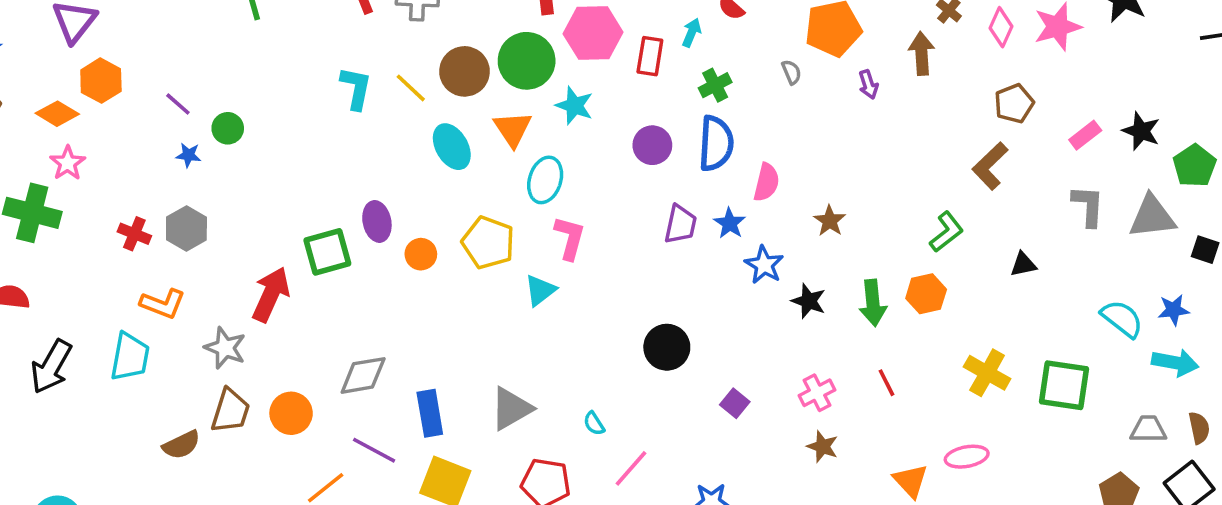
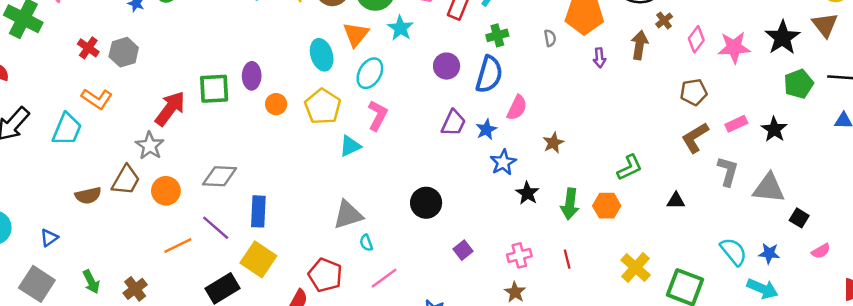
cyan ellipse: (452, 147) -> (322, 55), moved
brown L-shape: (990, 166) -> (695, 138), moved
green pentagon: (1195, 166) -> (799, 84), moved
gray star: (225, 348) -> (150, 146), moved
gray triangle: (511, 409) -> (348, 215), moved

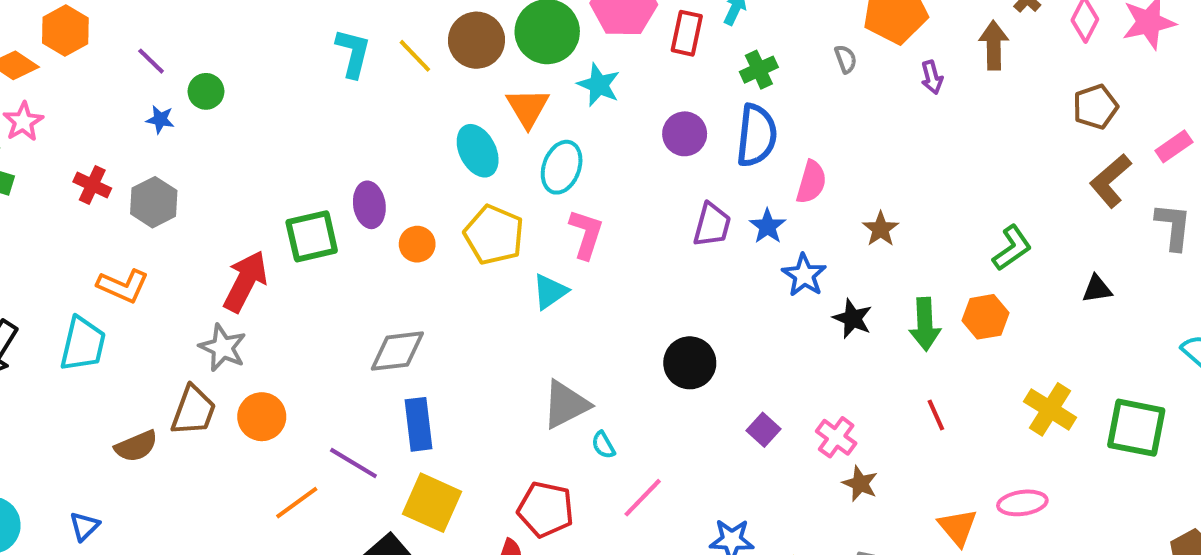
red cross: (88, 48) -> (92, 185), moved
gray diamond: (220, 176) -> (397, 351), moved
pink cross: (519, 255) -> (836, 437), moved, turned -30

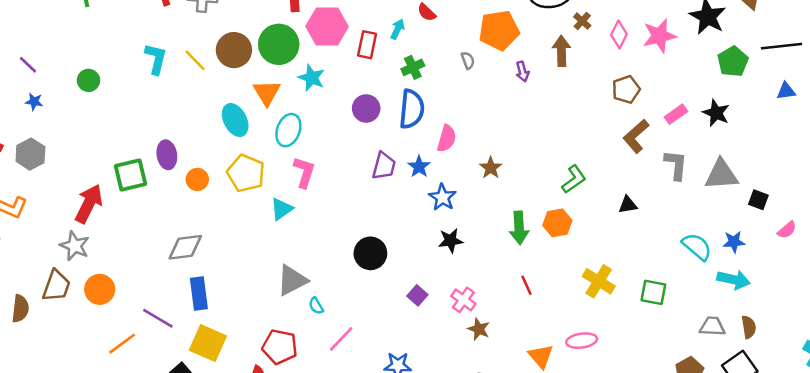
green circle: (206, 91) -> (88, 80), moved
black star: (852, 319) -> (451, 240), moved, turned -30
green square: (1136, 428) -> (653, 292), size x0.7
brown semicircle: (136, 446) -> (20, 309), turned -60

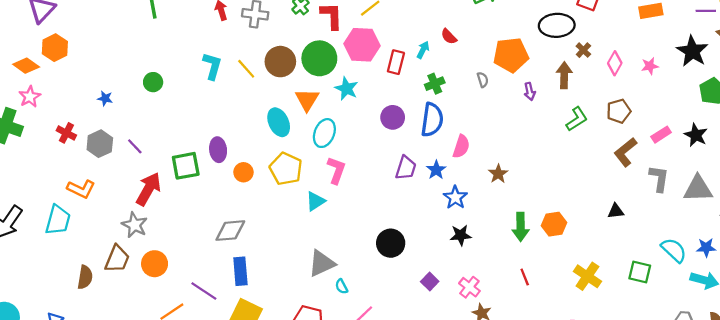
pink star: (659, 36) -> (650, 66), size x0.6
purple line: (28, 65) -> (135, 146), moved
green L-shape: (574, 179) -> (577, 119), moved
green square: (653, 292) -> (640, 272), moved

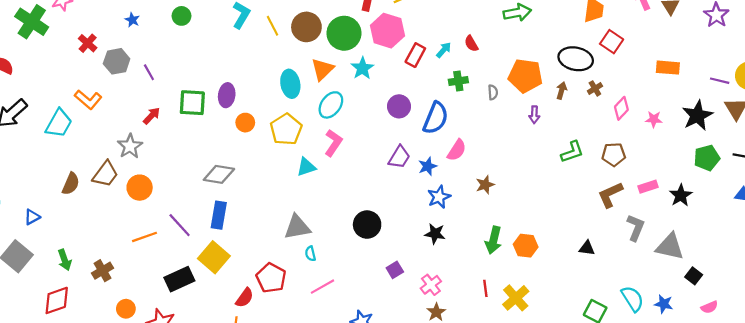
brown arrow: (564, 75) -> (562, 91), moved, size x0.7
green cross: (435, 84) -> (458, 81), moved
red arrow: (148, 189) -> (152, 116), size x0.6
yellow cross: (587, 276) -> (516, 298), moved

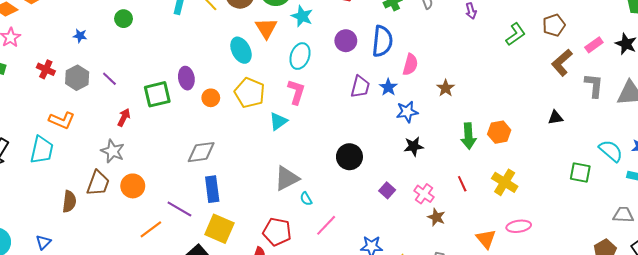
cyan ellipse: (331, 105) -> (300, 56), moved
blue star: (439, 197) -> (407, 112), turned 30
red line: (485, 288) -> (462, 184), moved

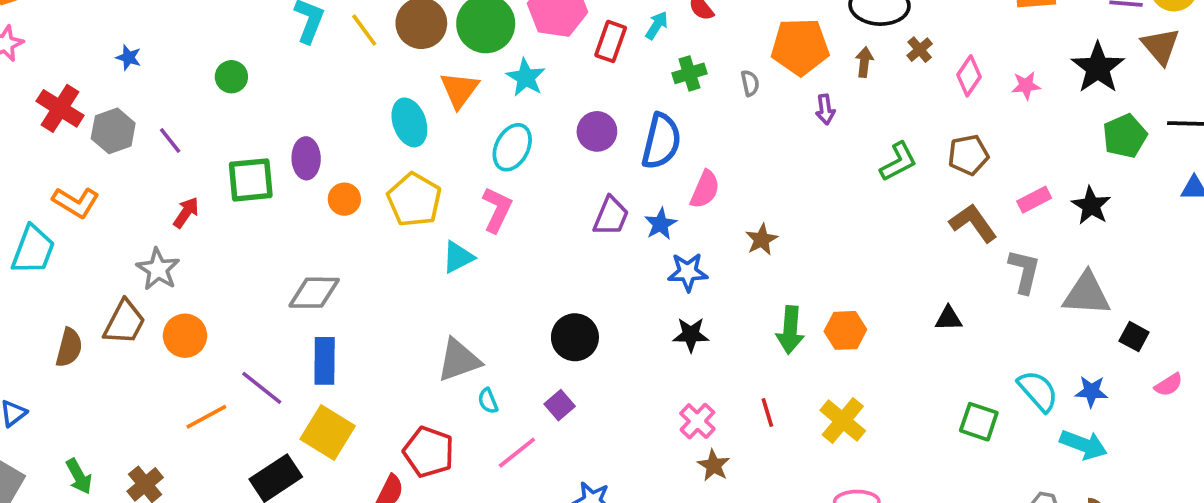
green circle: (124, 19) -> (231, 77), moved
brown L-shape: (562, 63) -> (973, 223), turned 88
red cross: (46, 69) -> (60, 108), size x1.4
purple square: (387, 190) -> (560, 405), moved

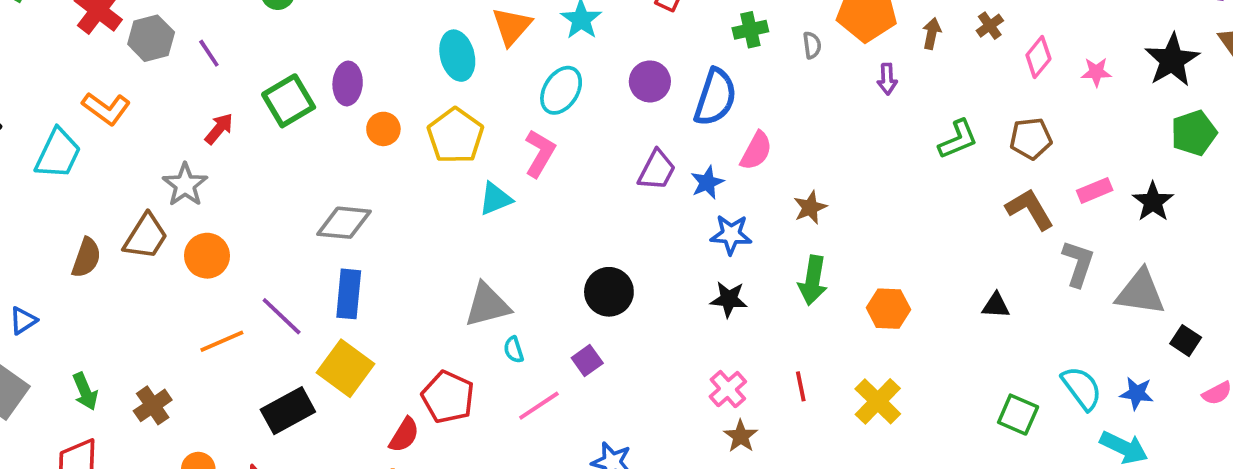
green square: (251, 180) -> (289, 101), turned -30
green arrow: (790, 330) -> (813, 280), moved

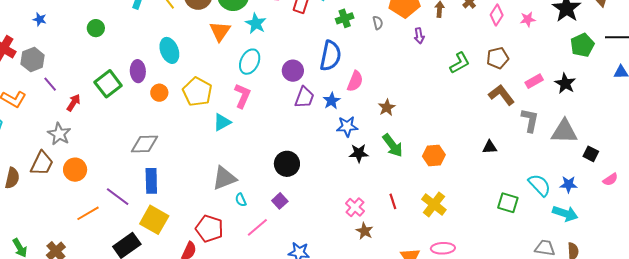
purple line: (209, 53) -> (50, 84), moved
cyan ellipse: (457, 56) -> (169, 50), moved
purple circle: (650, 81) -> (293, 71), moved
green arrow: (813, 280) -> (393, 145), turned -40
black star: (729, 299) -> (359, 153), moved

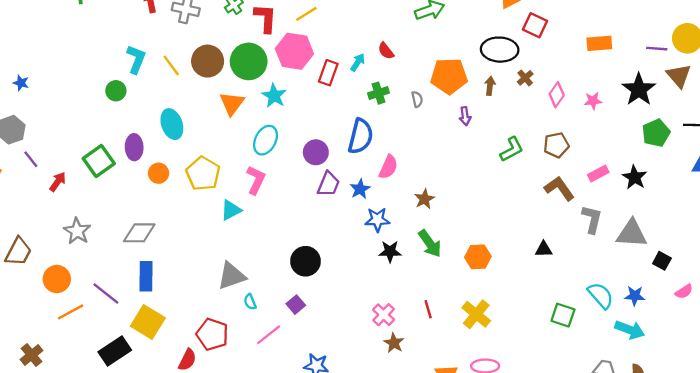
green circle: (96, 28) -> (116, 91), moved
gray star: (59, 134) -> (77, 231), moved
orange circle: (75, 170) -> (57, 279), moved

